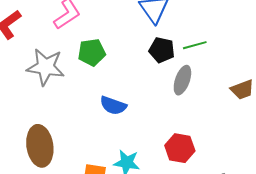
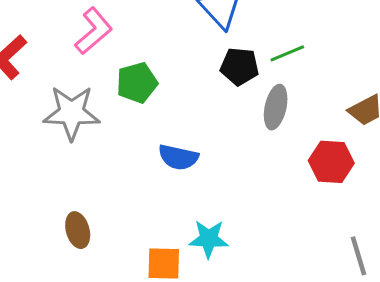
brown ellipse: (40, 146) -> (78, 230), size x0.6
red hexagon: (180, 148) -> (331, 162), moved

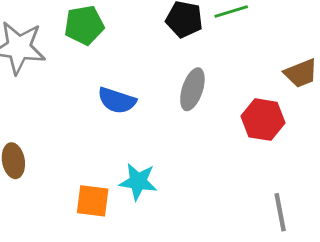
gray ellipse: (276, 107) -> (192, 89), moved

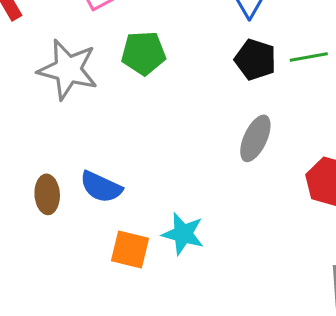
blue semicircle: (117, 100) -> (101, 187), moved

